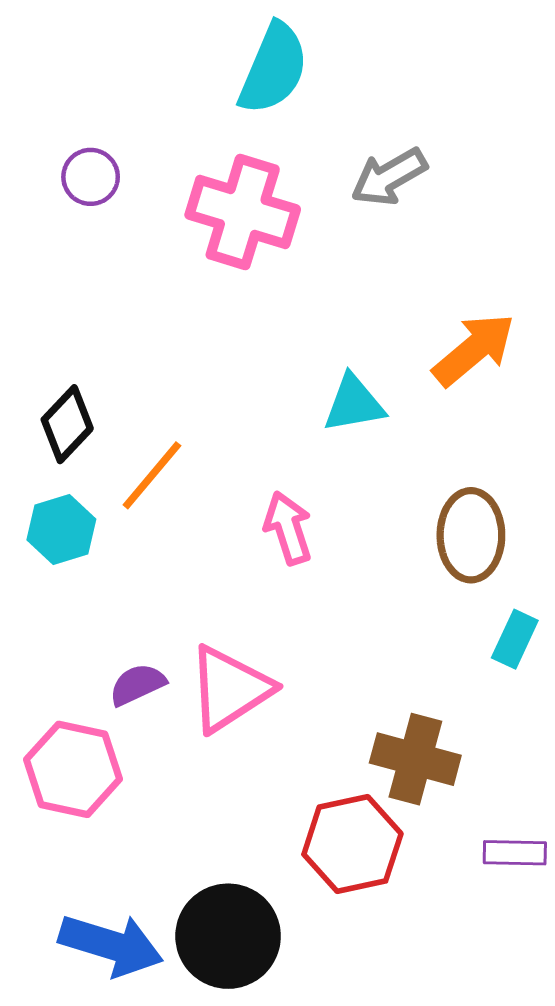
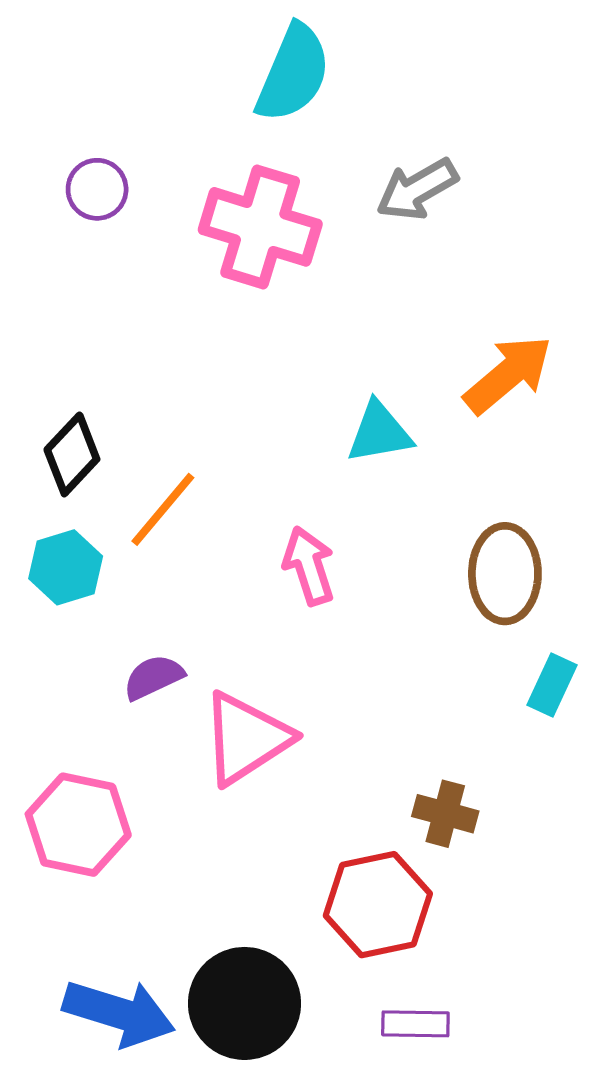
purple semicircle: (137, 685) -> (154, 677), moved
brown cross: (415, 759) -> (445, 814), size x0.7
purple rectangle: (515, 853) -> (415, 1024), moved

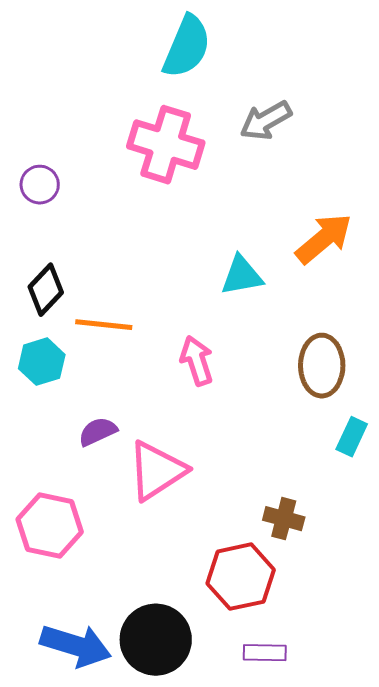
purple circle: (97, 189) -> (40, 185), moved
orange line: (163, 509) -> (104, 325), turned 56

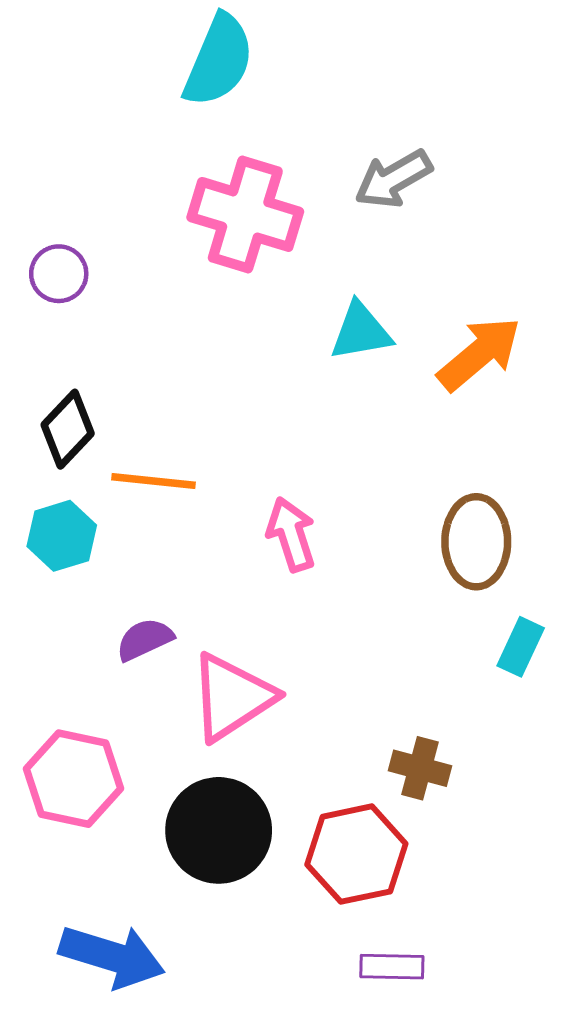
cyan semicircle: (187, 47) -> (219, 60), moved
cyan triangle: (242, 276) -> (361, 331), moved
black circle: (156, 640) -> (219, 830), moved

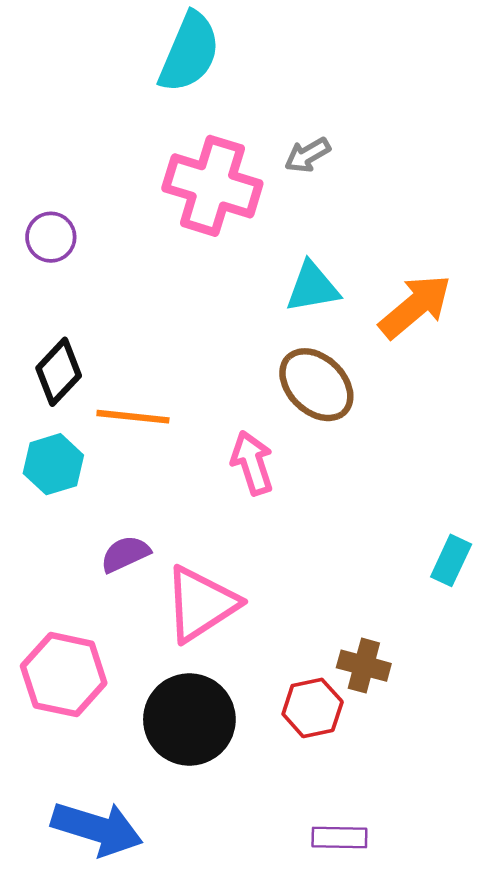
gray arrow: (393, 179) -> (307, 155), moved, size x0.7
brown ellipse: (476, 542) -> (316, 385), moved, turned -46
red hexagon: (356, 854) -> (313, 708), moved, size x0.7

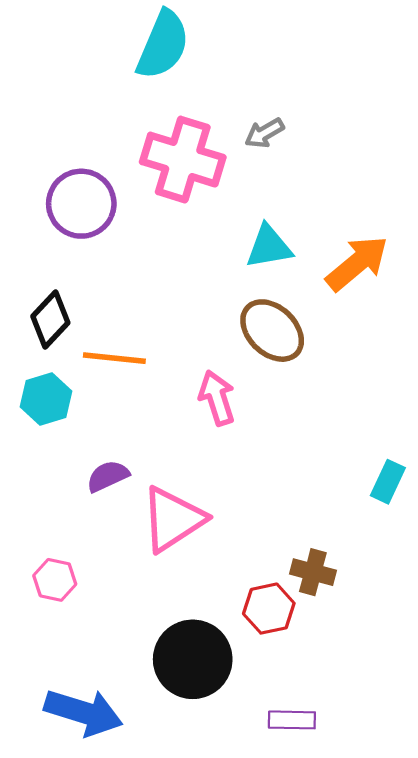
purple circle: (51, 237) -> (81, 204), moved, size x1.6
pink hexagon: (64, 675) -> (55, 580), size x0.6
black circle: (189, 719) -> (193, 659), moved

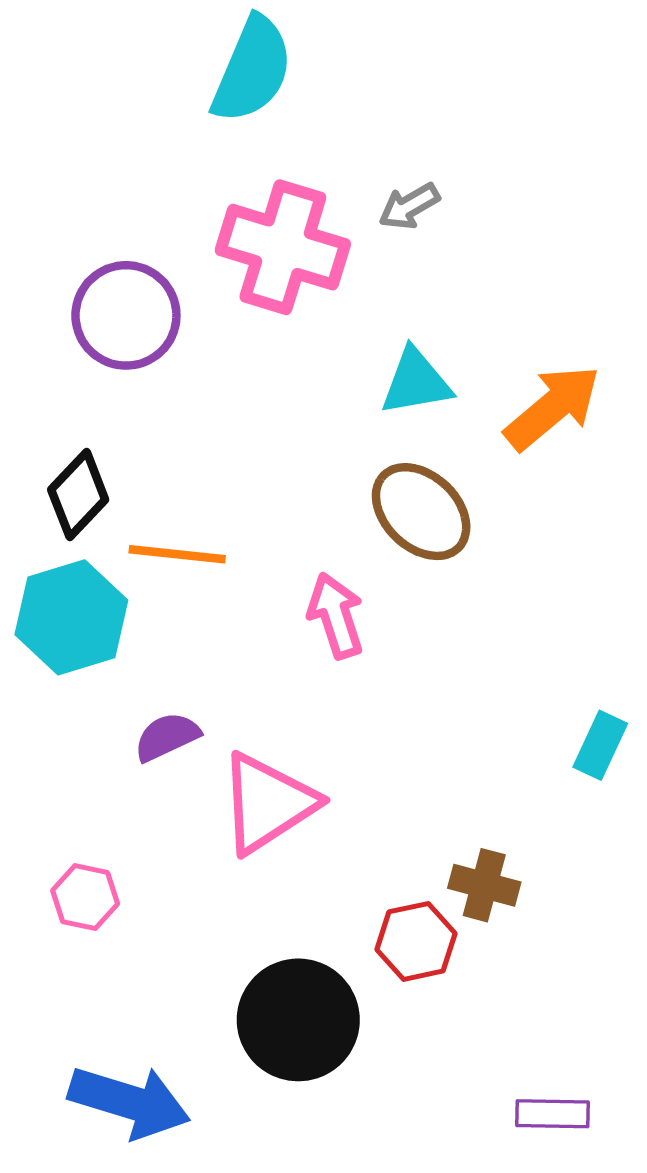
cyan hexagon: (46, 399) -> (71, 617), size x1.4
purple rectangle: (292, 720) -> (552, 1114), moved

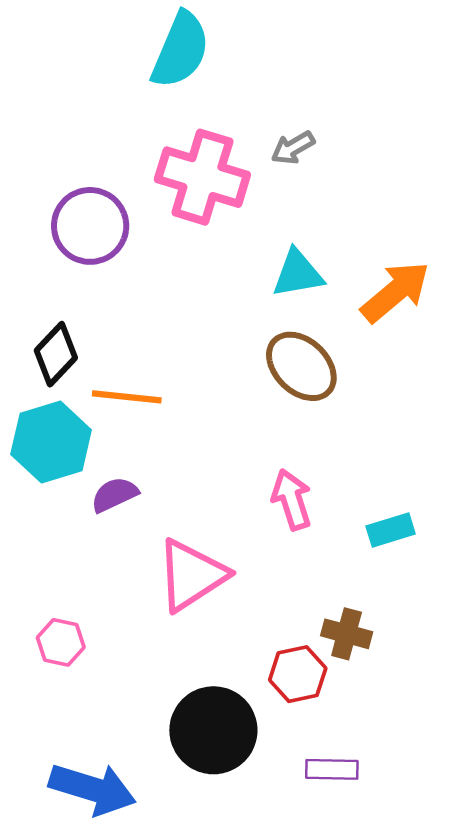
pink arrow: (336, 616) -> (292, 499), moved
purple semicircle: (167, 737) -> (115, 495), moved
cyan rectangle: (600, 745) -> (391, 530), moved, turned 48
purple rectangle: (552, 1114) -> (332, 769), moved

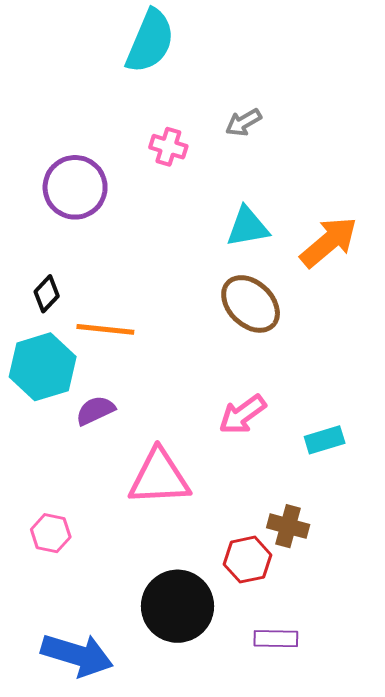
pink cross: (202, 177) -> (168, 147), size x0.5
black diamond: (56, 354) -> (47, 294), size x0.7
pink arrow: (292, 499) -> (242, 415), turned -108
pink triangle: (191, 575) -> (159, 477), turned 30

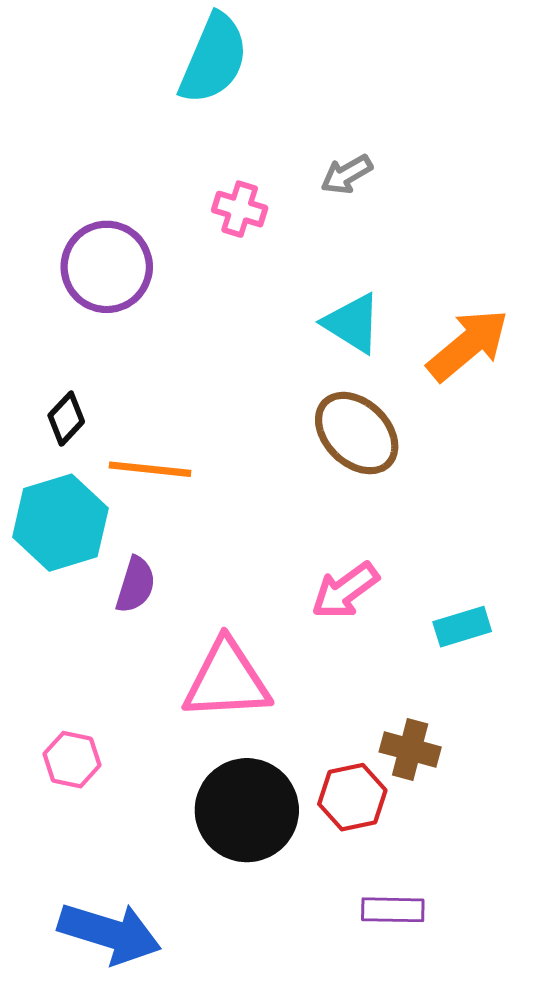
cyan triangle: (247, 227) -> (352, 323), turned 42
purple semicircle: (95, 410) -> (136, 585), turned 132
black circle: (177, 606) -> (247, 810), moved

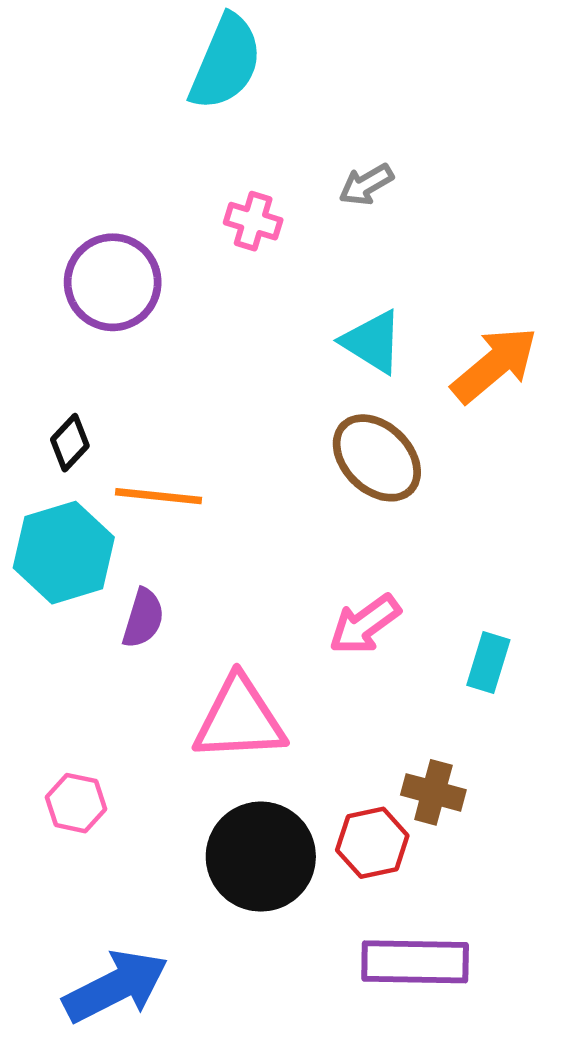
cyan rectangle: (462, 627) -> (488, 663), turned -56
purple rectangle: (393, 910) -> (415, 962), size x1.6
blue arrow: (110, 933) -> (116, 986), turned -44

